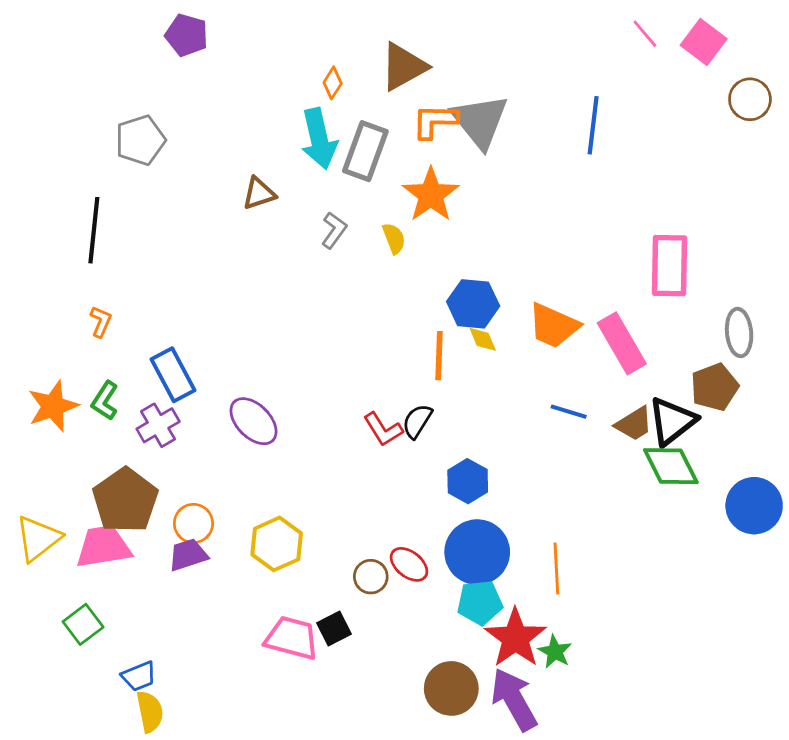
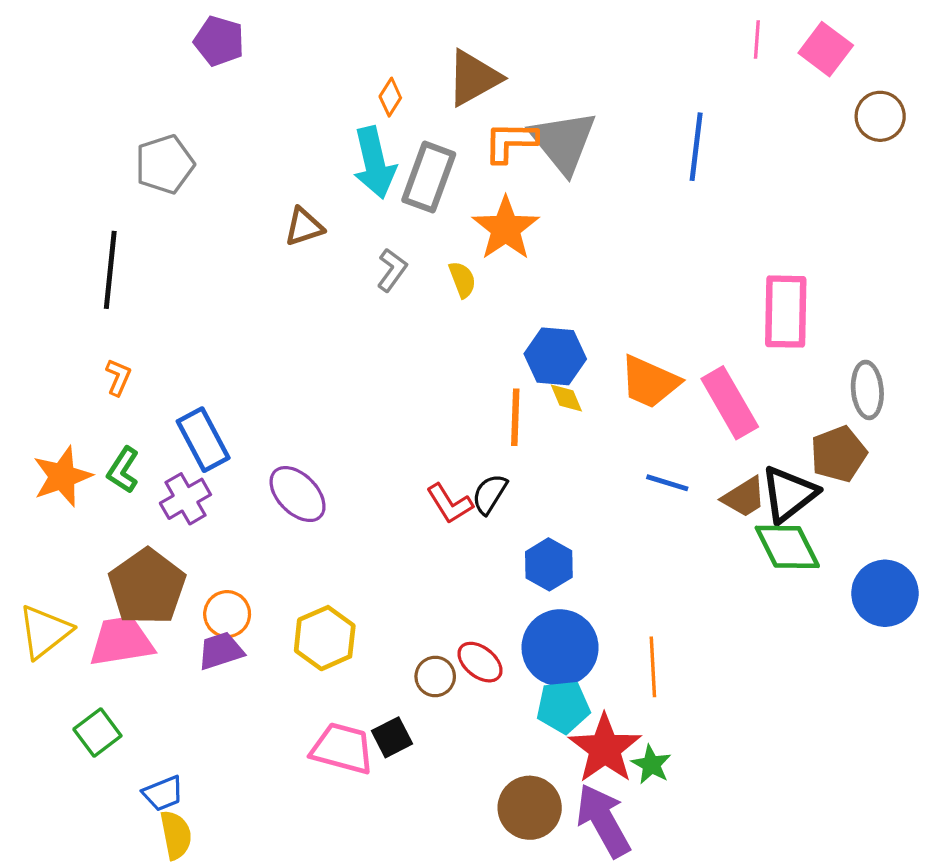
pink line: (645, 34) -> (757, 39), turned 44

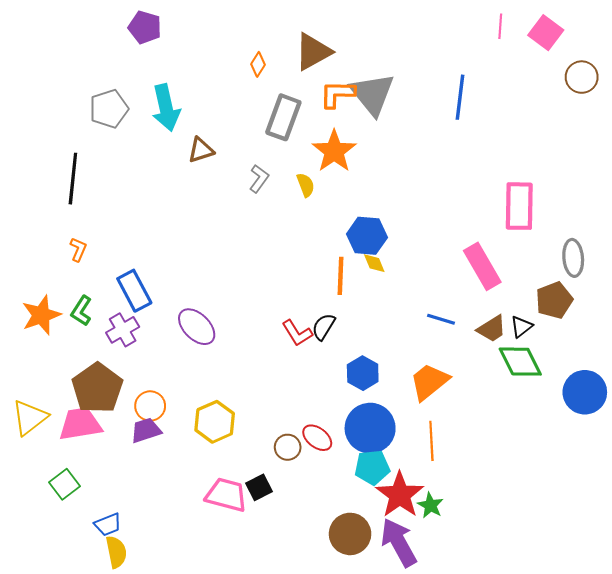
cyan arrow: (374, 163) -> (166, 108), moved
orange trapezoid: (650, 382) -> (429, 382), moved, turned 117
black triangle: (789, 494) -> (521, 327), size x0.6

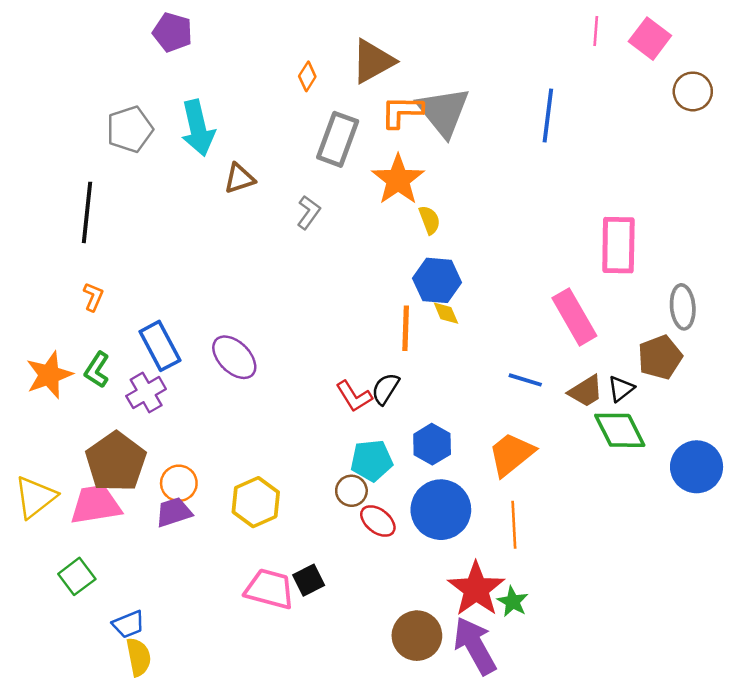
yellow semicircle: (306, 185) -> (430, 220), moved
purple ellipse: (197, 327) -> (234, 357), moved
brown circle: (288, 447) -> (351, 491), moved
cyan pentagon: (372, 467) -> (372, 461), moved

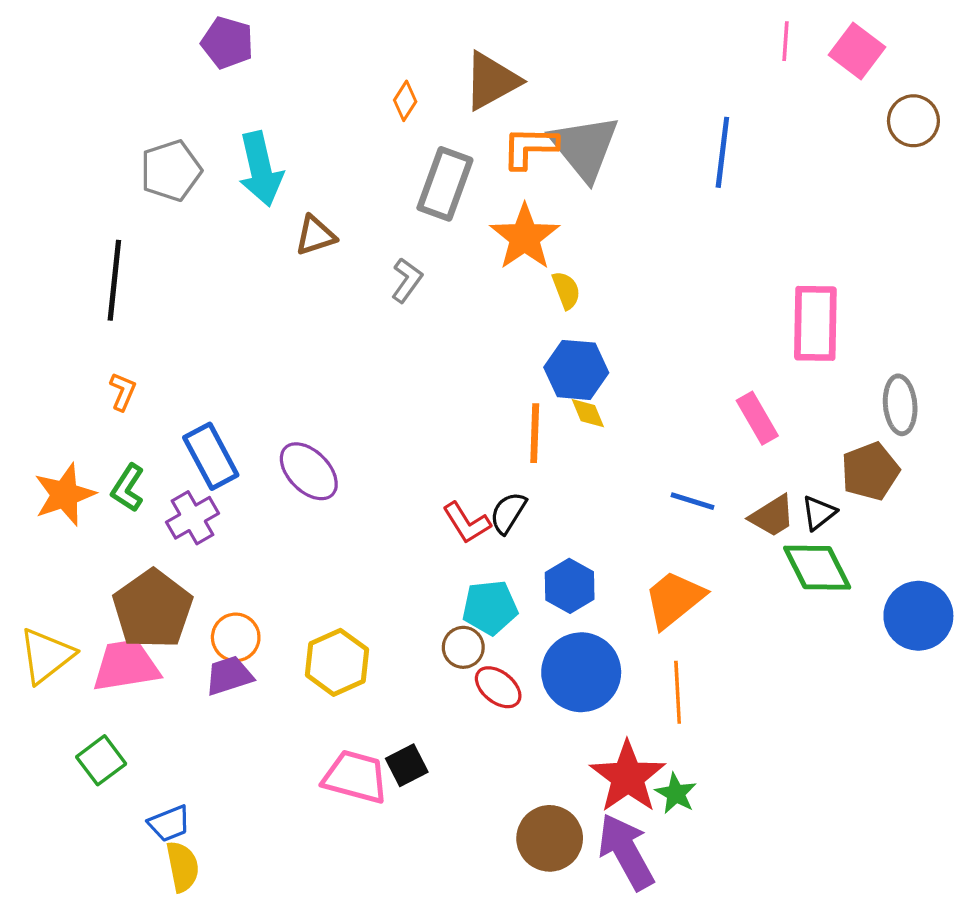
pink rectangle: (574, 317) -> (757, 418), size x0.7

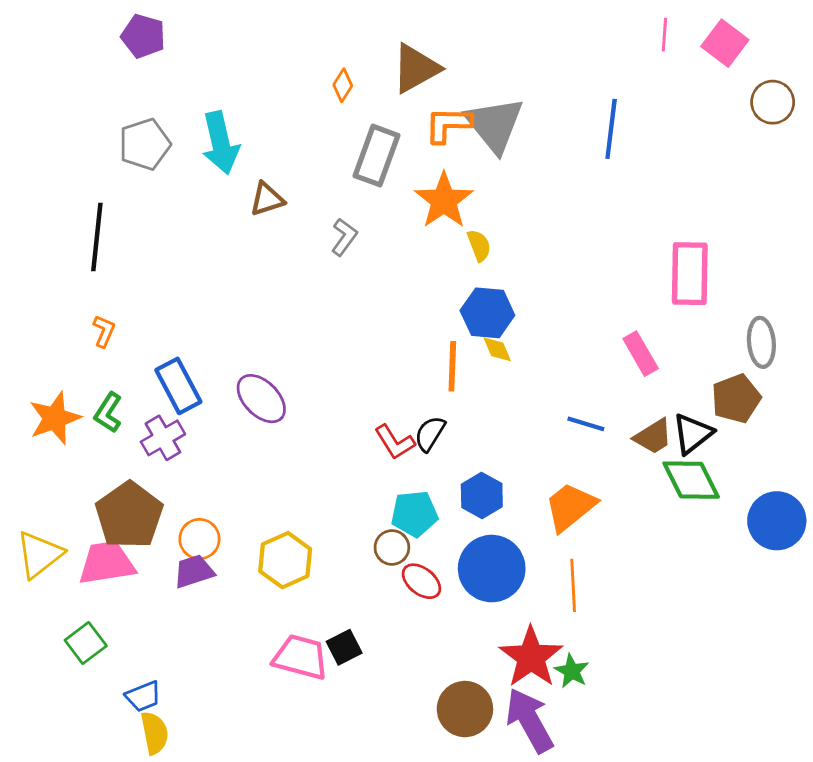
purple pentagon: (227, 43) -> (143, 36), moved
black triangle: (819, 513) -> (693, 434), size x1.4

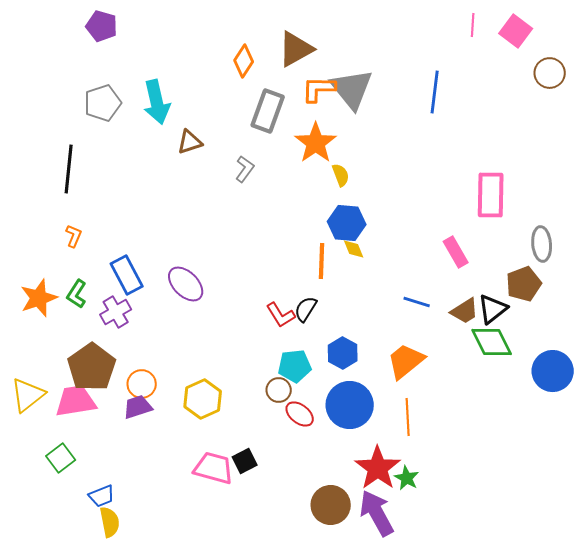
orange diamond: (343, 85) -> (244, 61), size x1.4

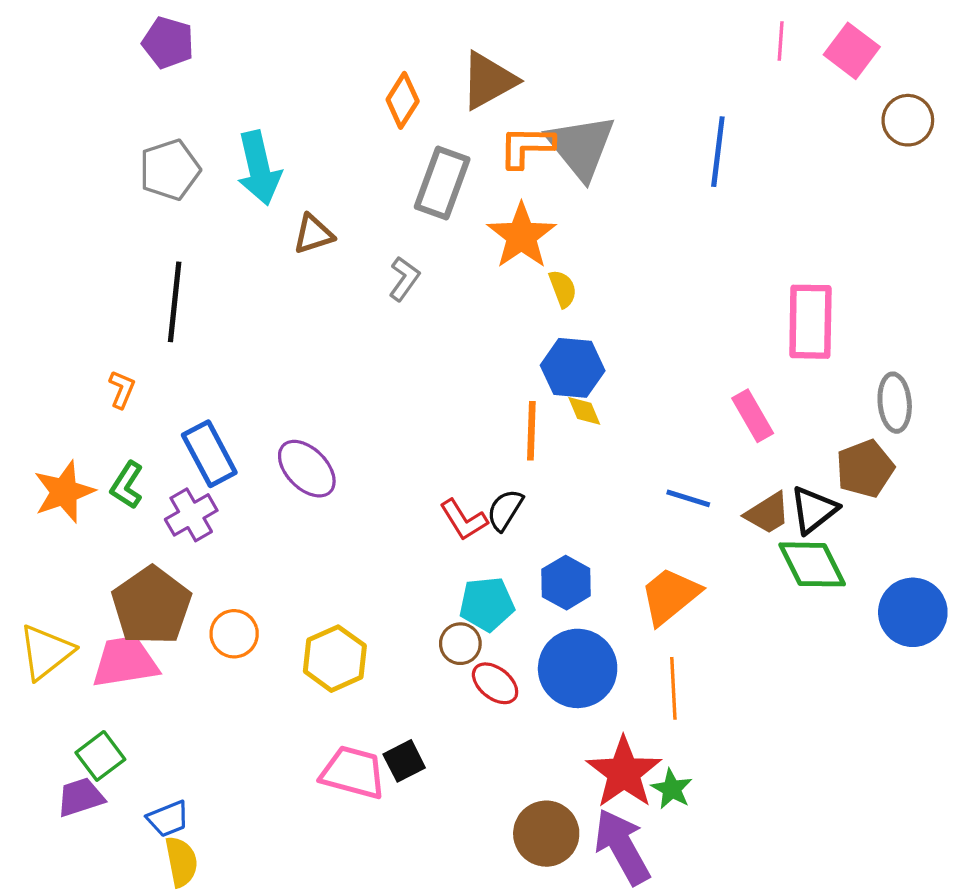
black line: (69, 169) -> (175, 302), moved
purple trapezoid: (138, 407) -> (81, 797), moved

